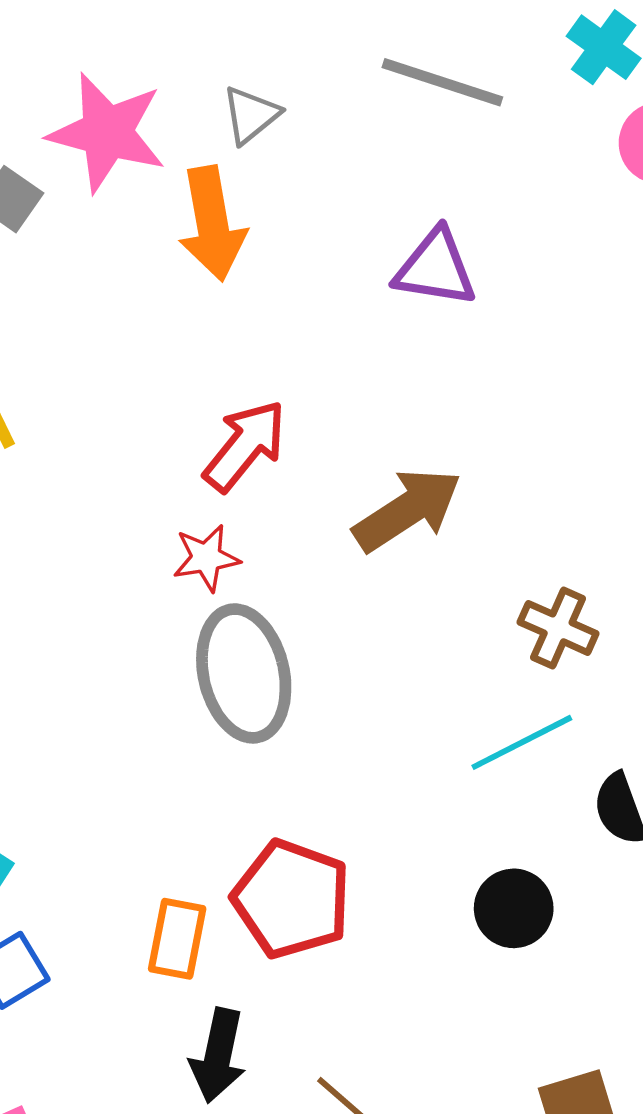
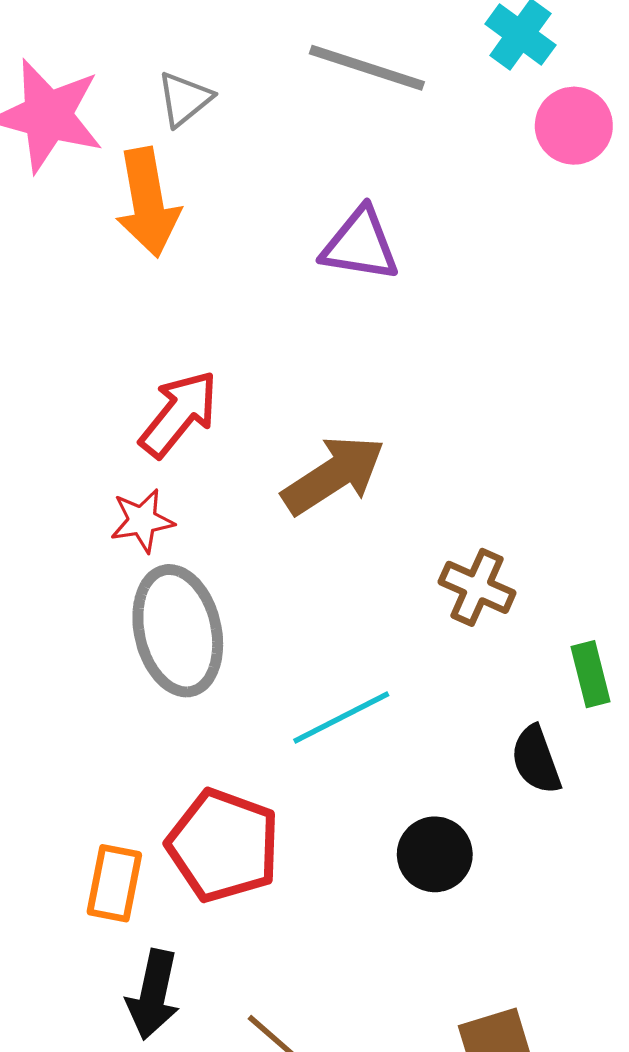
cyan line: (522, 742) -> (341, 718), moved

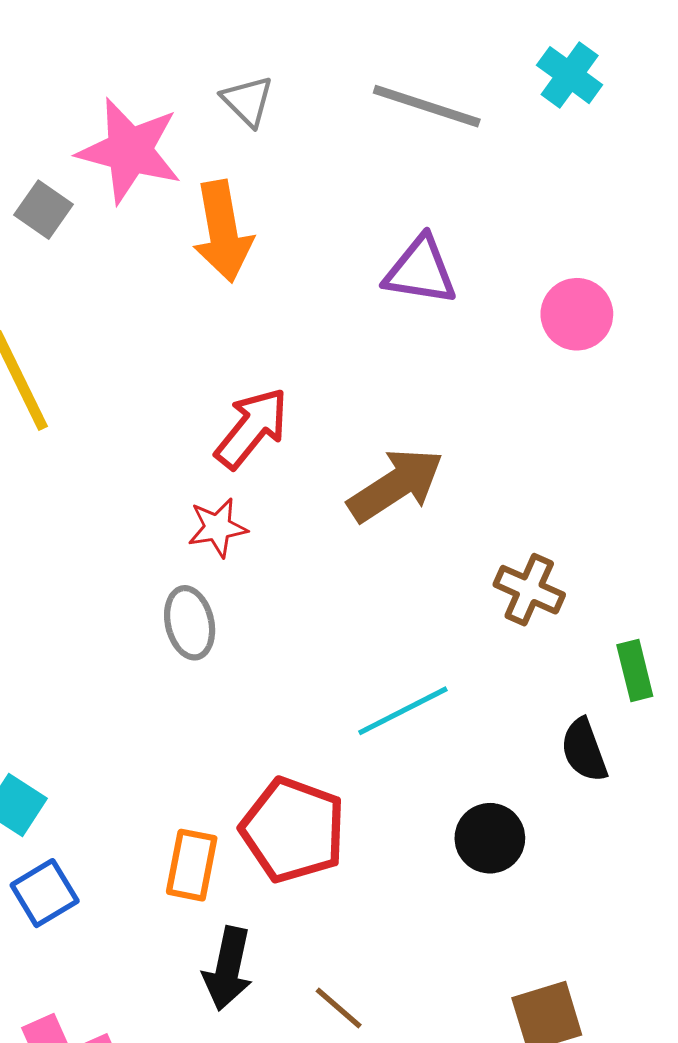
gray triangle: (184, 99) -> (248, 101), moved, turned -36
pink circle: (574, 126) -> (577, 314), moved
gray ellipse: (178, 631) -> (190, 623), moved, size x0.6

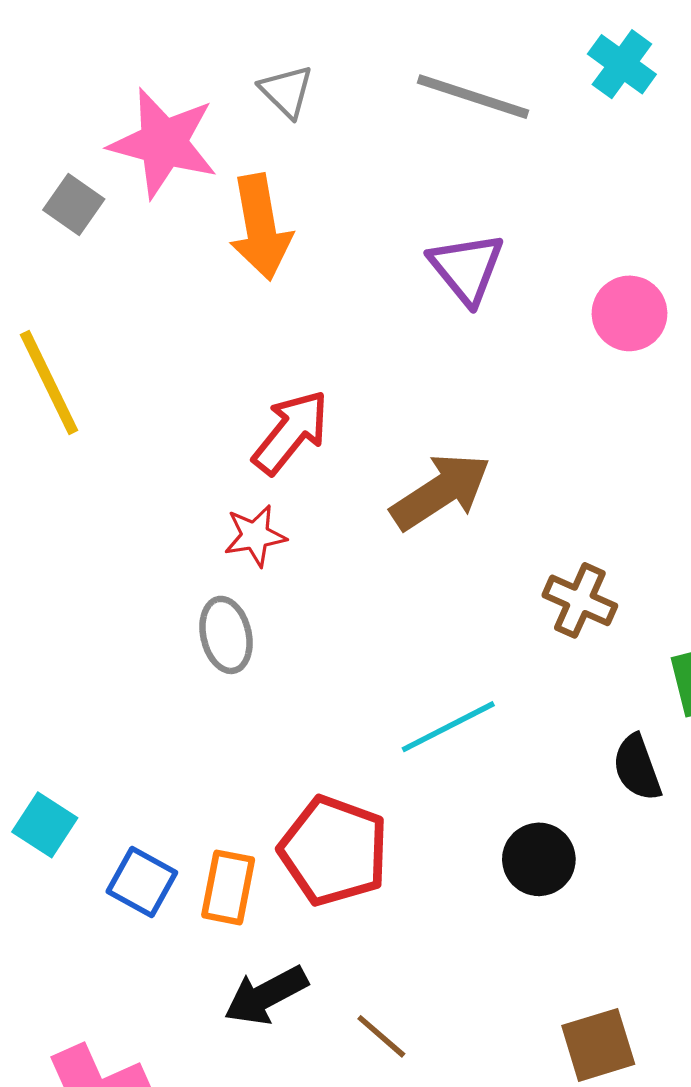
purple triangle: (420, 271) -> (467, 268), turned 42
blue square: (45, 893) -> (142, 882), moved, turned -30
black arrow: (228, 969) -> (266, 995), turned 50

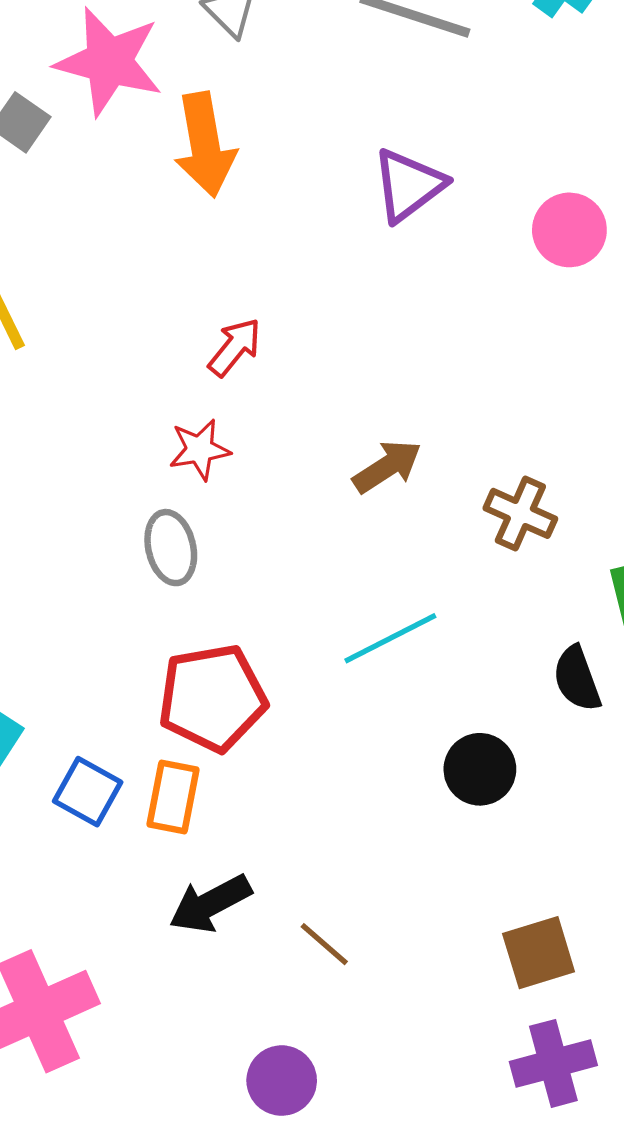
purple triangle: (467, 268) -> (408, 185), turned 32
red arrow: (291, 432) -> (235, 347), size x0.7
brown arrow: (441, 491) -> (387, 467), moved, size x0.7
red pentagon: (334, 851) -> (212, 698), moved, turned -30

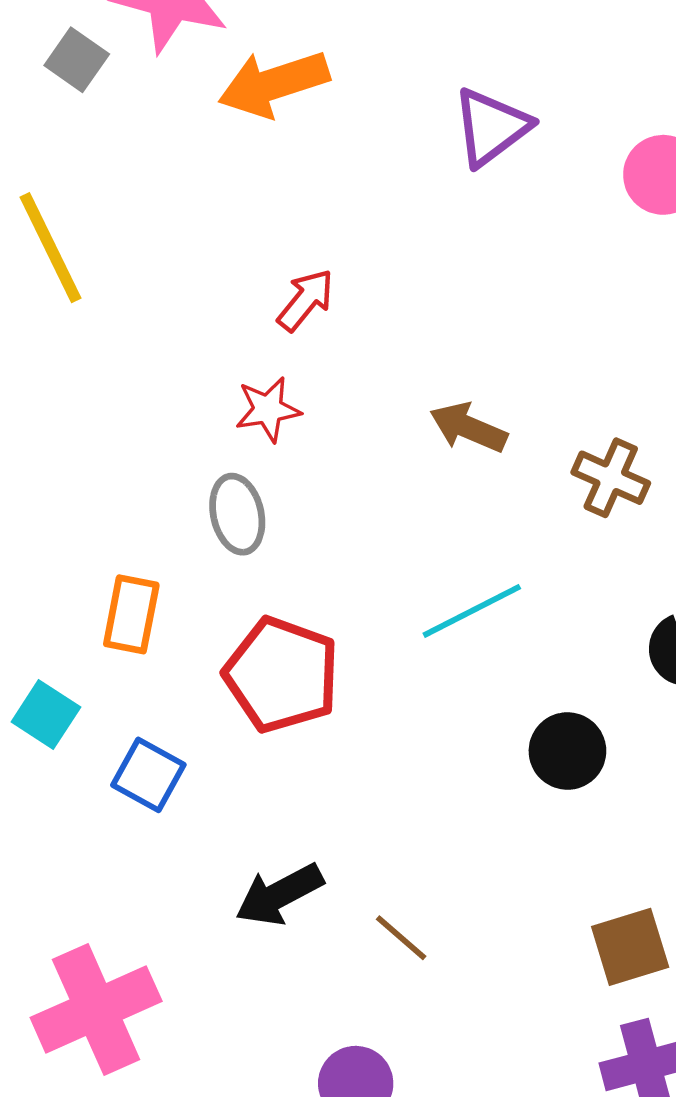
orange arrow: (205, 145) -> (274, 84), turned 82
brown arrow: (387, 467) -> (468, 428), turned -124
red pentagon: (212, 698) -> (282, 675), turned 30
orange rectangle: (173, 797) -> (131, 614), moved

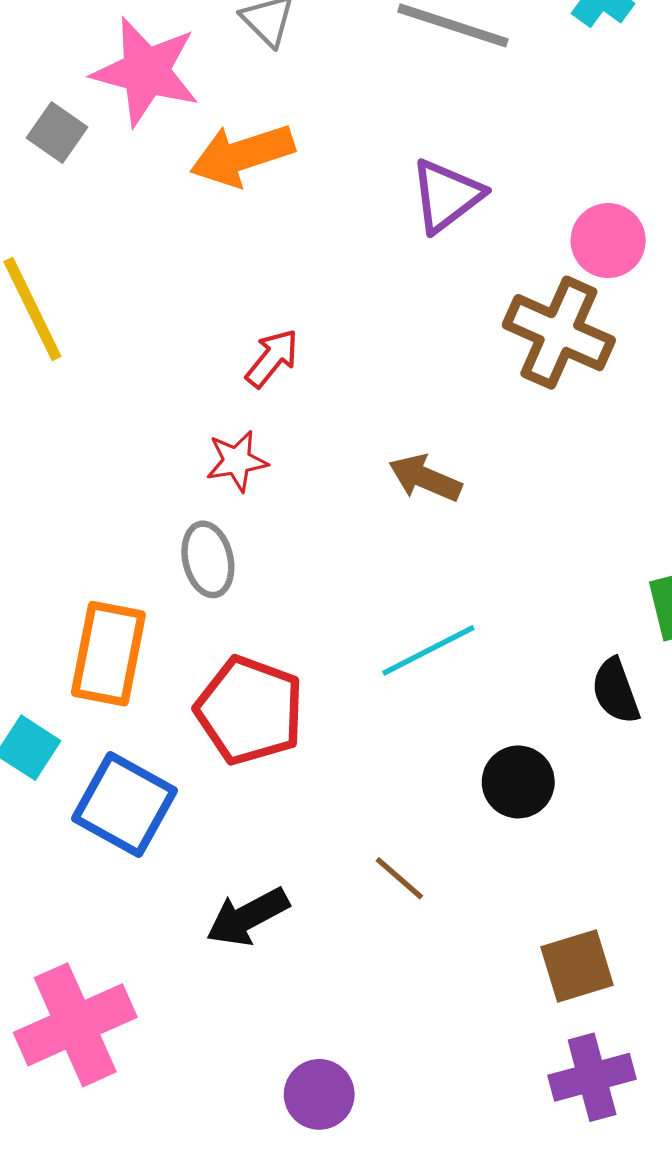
brown cross: (611, 478) -> (559, 333), moved, size x1.5
orange rectangle: (131, 614) -> (108, 654), size x1.4
blue square: (148, 775) -> (124, 804), size x1.5
brown line: (401, 938) -> (399, 878), moved

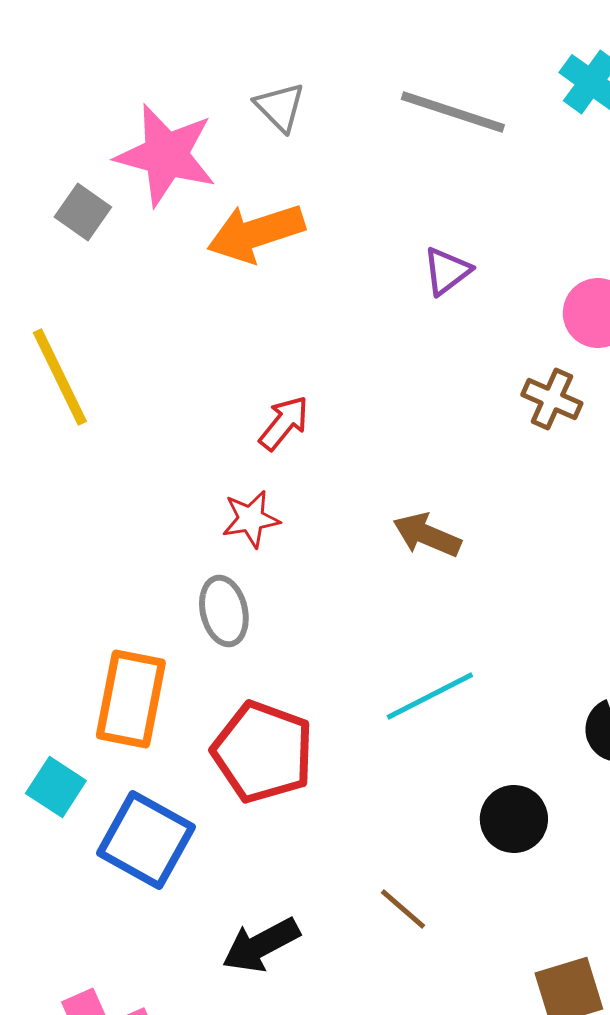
purple triangle: (447, 196) -> (447, 271), size x0.7
brown cross: (559, 333) -> (552, 399), size x0.6

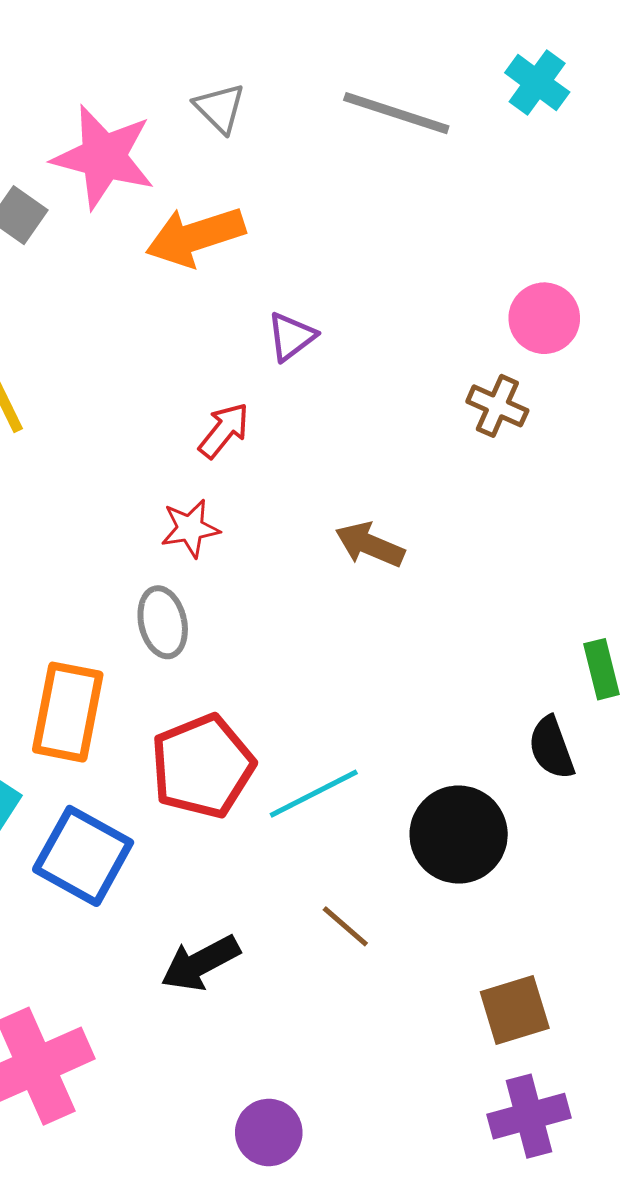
purple triangle: (447, 271) -> (291, 337), moved
cyan line: (430, 696) -> (314, 794), moved
red pentagon: (263, 752) -> (202, 766), turned 30
black circle: (514, 819) -> (459, 835), size x1.4

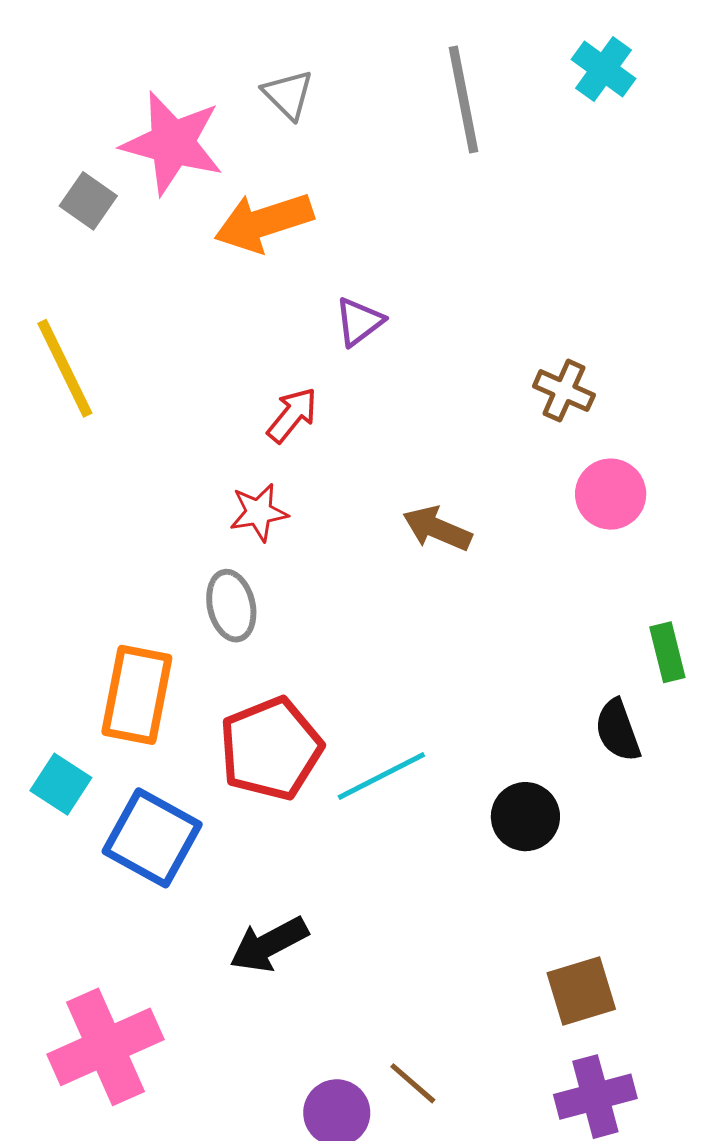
gray line: (396, 113) -> (464, 99), turned 61
pink circle: (544, 318) -> (611, 494), moved
black circle: (459, 835) -> (525, 817), size x0.7
brown line: (345, 926) -> (413, 1083), moved

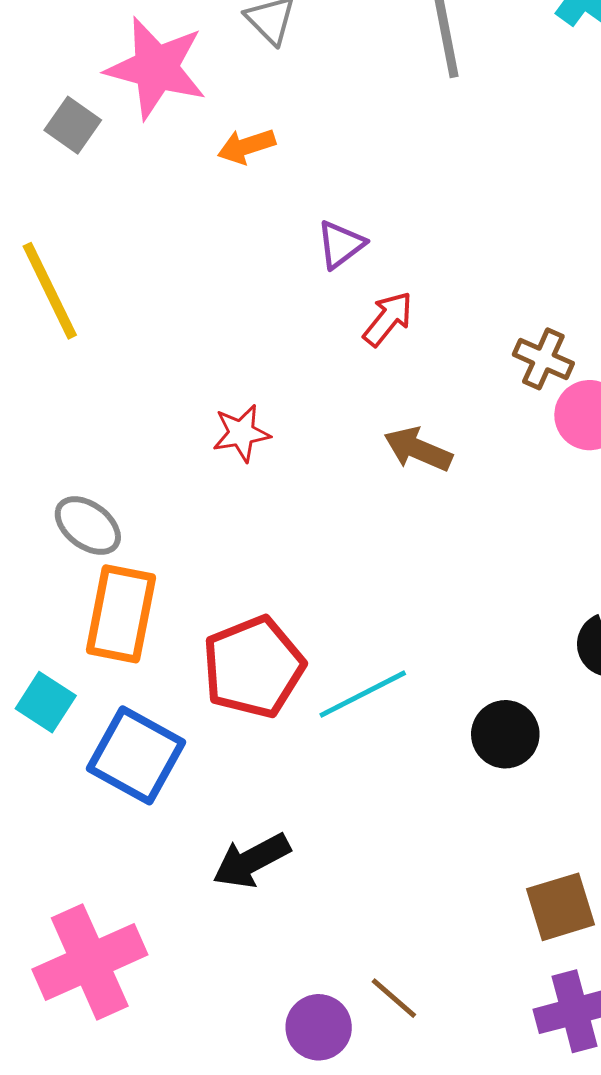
orange arrow: (264, 222) -> (246, 146), size x0.6
brown cross: (564, 391) -> (543, 359), moved
red arrow: (292, 415) -> (388, 319), moved
gray ellipse: (231, 606) -> (88, 526), moved, turned -40

